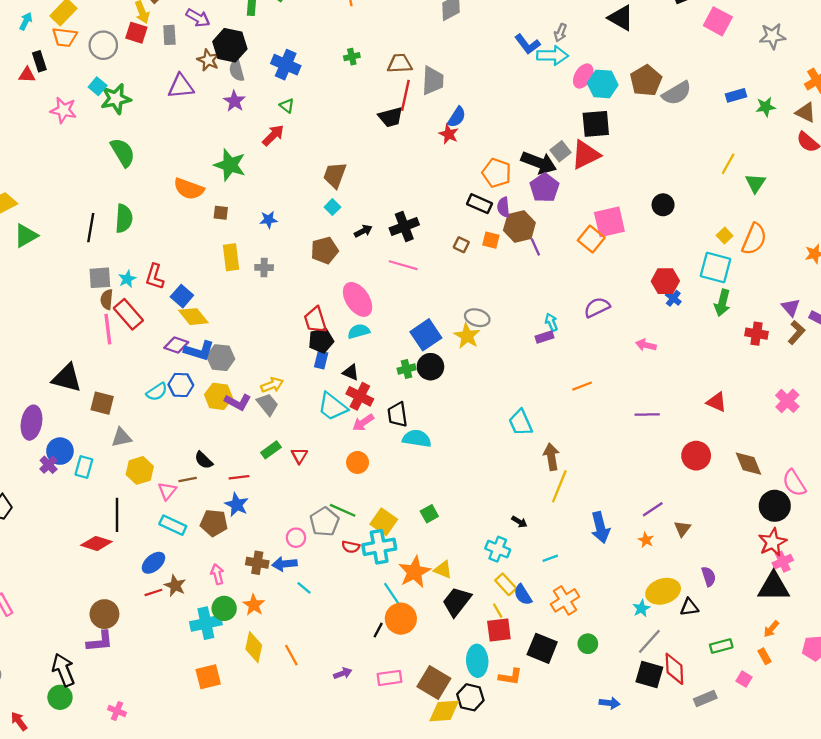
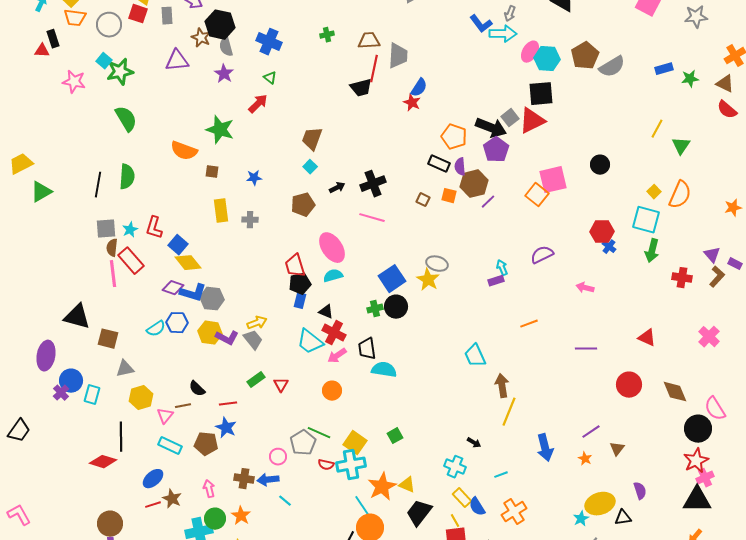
purple line: (535, 247) -> (488, 202), turned 70

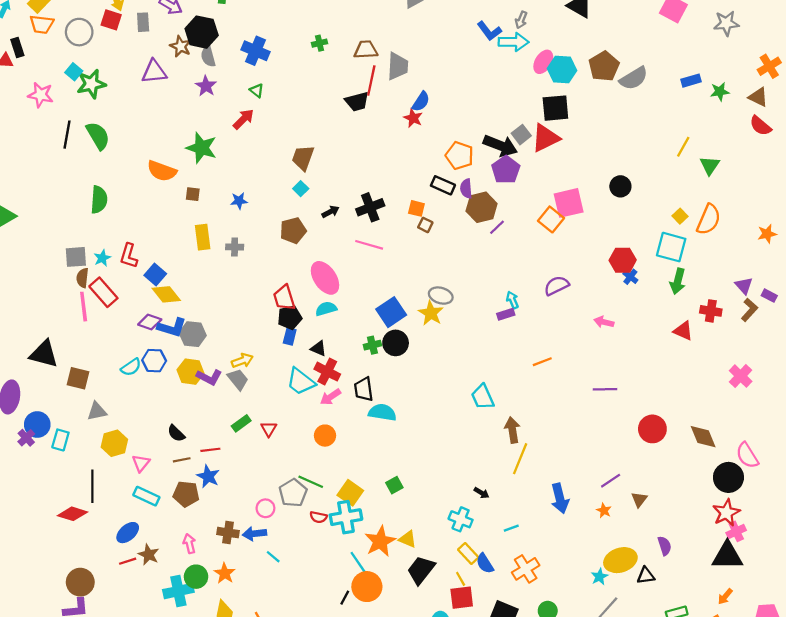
black line: (98, 185) -> (67, 135), moved
orange square: (449, 196) -> (416, 208), moved
red triangle: (647, 338) -> (683, 331), moved
brown line: (183, 406) -> (182, 460), moved

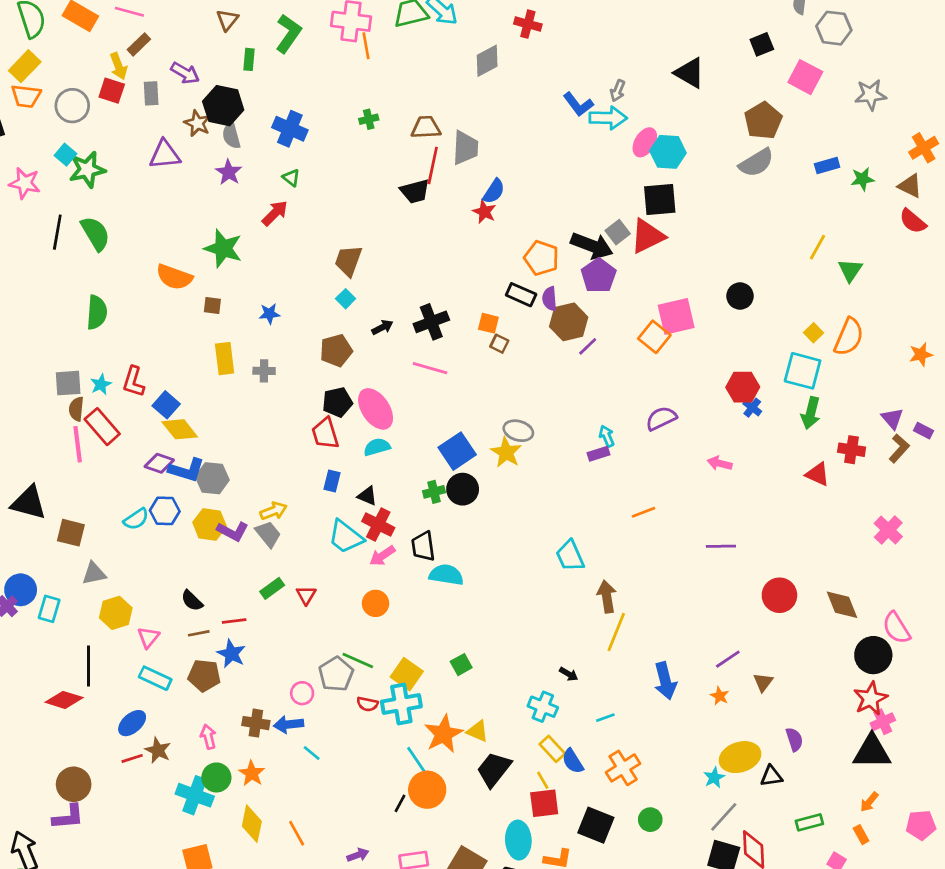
brown pentagon: (604, 66) -> (763, 121), moved
black pentagon: (290, 318) -> (337, 402), moved
cyan cross: (178, 591) -> (195, 795), turned 32

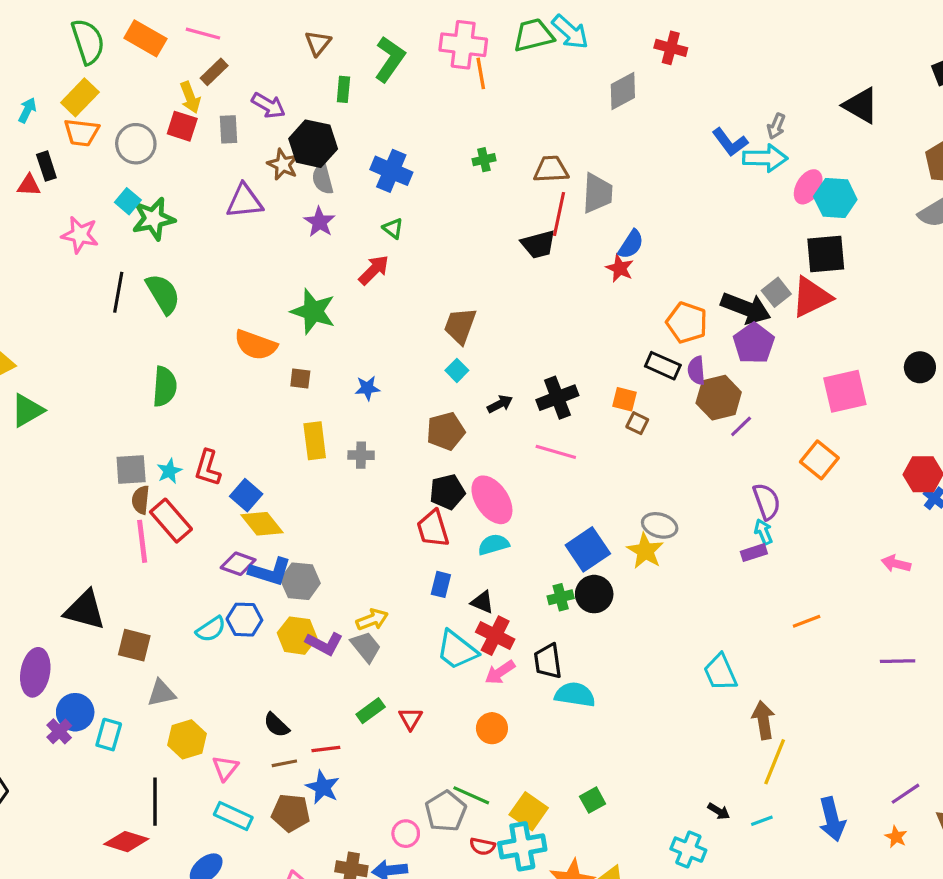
orange square: (654, 337) -> (819, 460), moved
purple semicircle: (661, 418) -> (767, 501), moved, turned 96
cyan line: (605, 718) -> (762, 821), moved

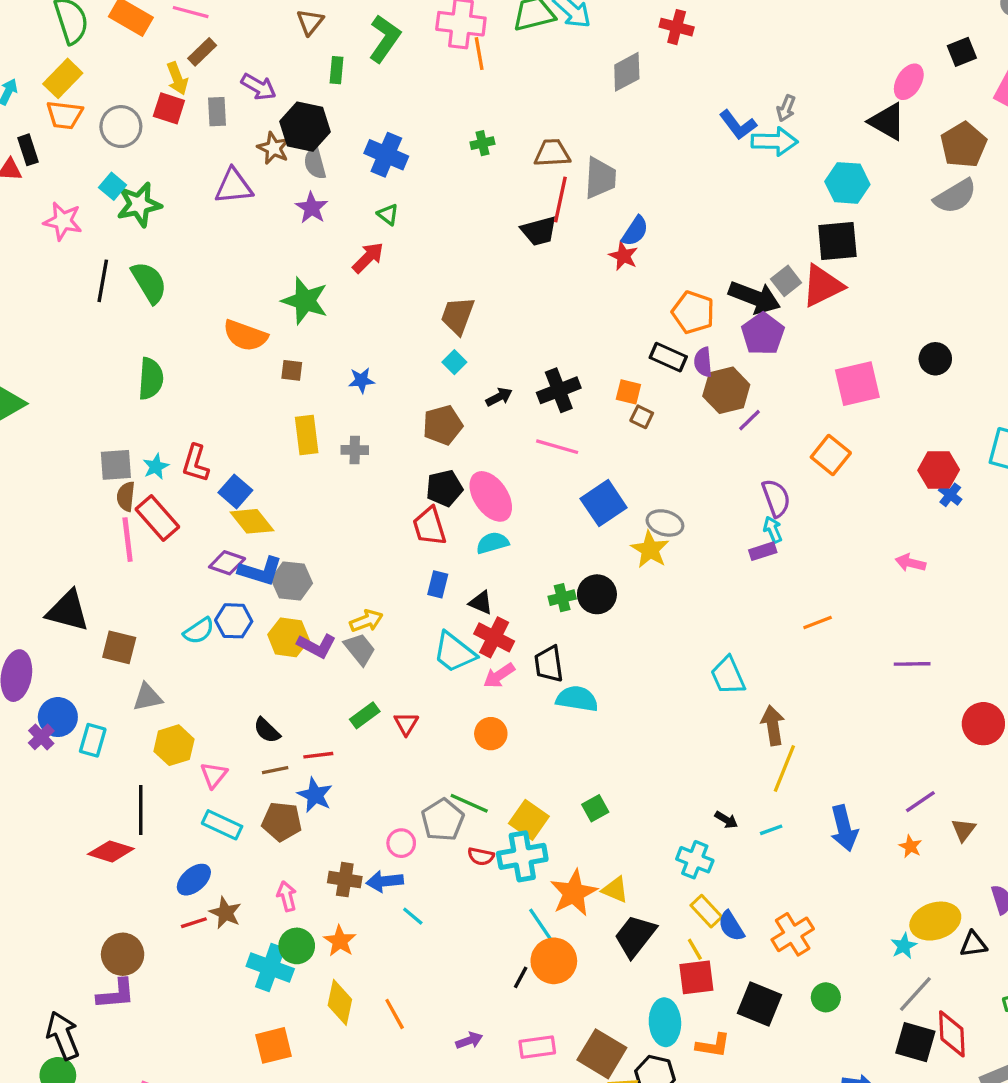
black triangle: (861, 105) -> (887, 122), moved
pink ellipse: (808, 187) -> (909, 82), moved
blue square: (588, 549) -> (604, 503), moved

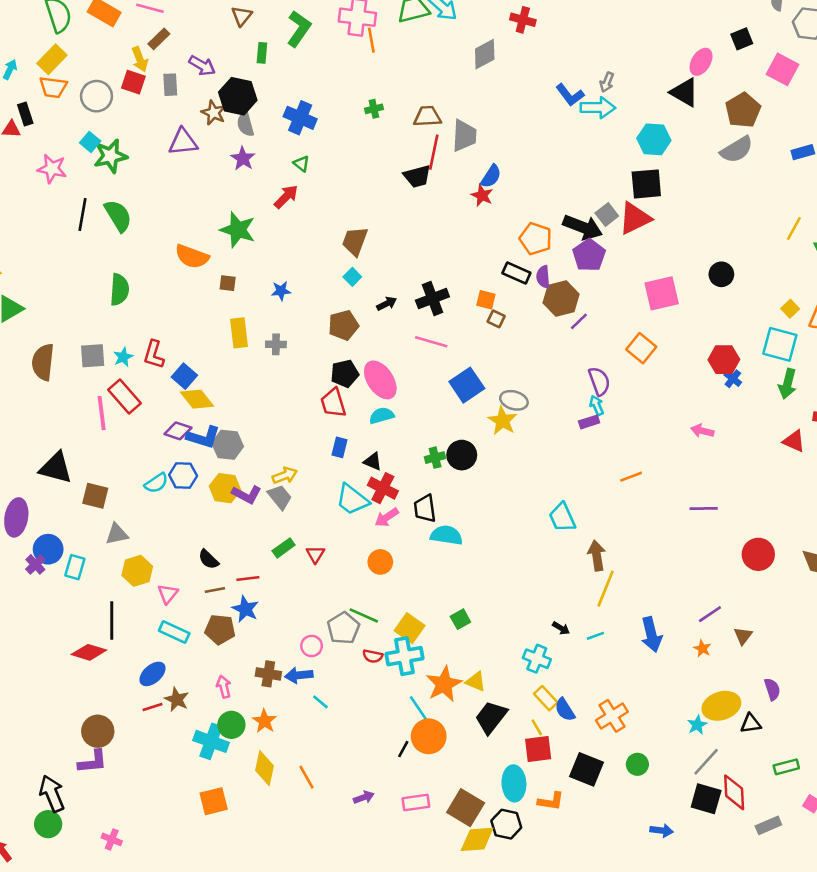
brown semicircle: (126, 496) -> (43, 362), moved, size x1.6

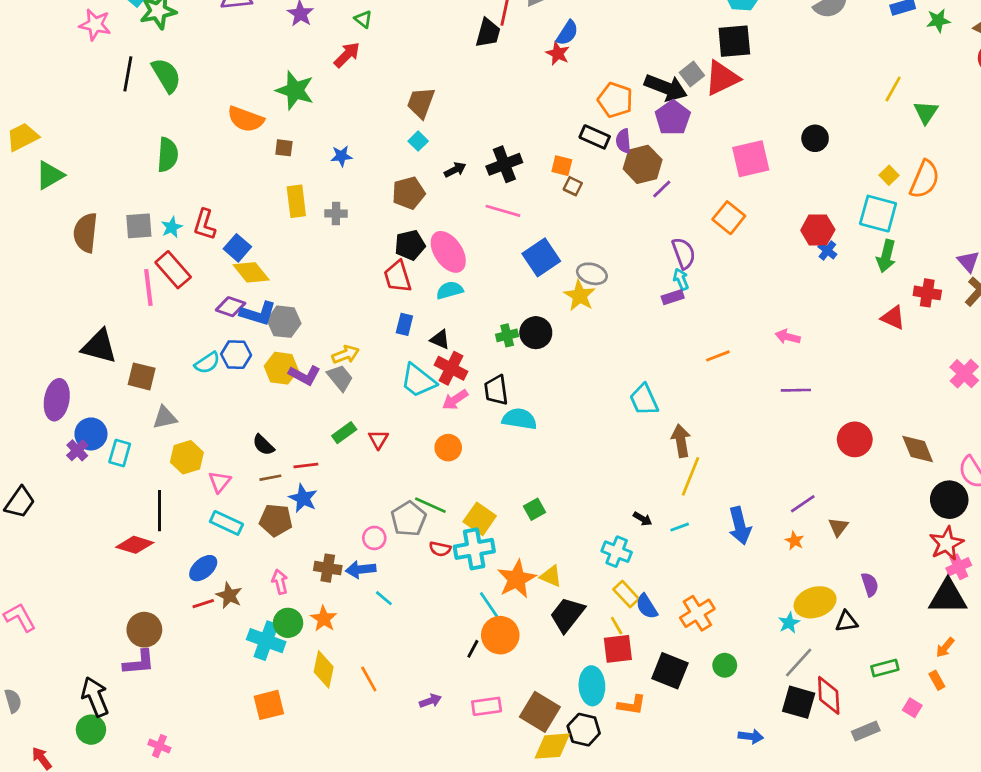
black trapezoid: (417, 176) -> (488, 33), turned -60
pink arrow: (702, 431) -> (788, 337), moved

